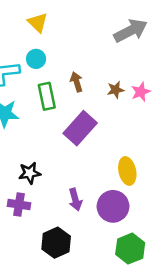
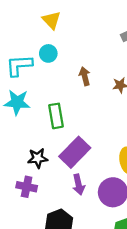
green rectangle: (47, 96) -> (56, 116), moved
purple rectangle: (80, 128) -> (75, 152), moved

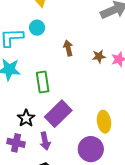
black star: (38, 158) -> (26, 118), turned -30
purple arrow: (79, 185) -> (45, 141), moved

